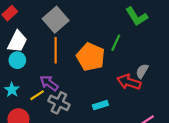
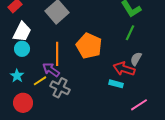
green line: (116, 43) -> (130, 33), moved
orange line: (56, 50) -> (57, 54), moved
cyan rectangle: (100, 105) -> (116, 84), moved, turned 32

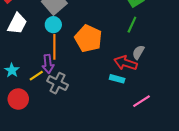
cyan circle: (22, 49) -> (53, 25), moved
purple arrow: (51, 70) -> (48, 64), turned -132

